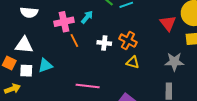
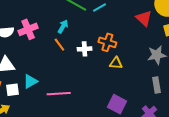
pink cross: (64, 22) -> (28, 29), moved
orange line: (74, 40) -> (59, 45), moved
pink line: (88, 86) -> (59, 94), moved

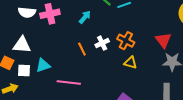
red triangle: (144, 18) -> (163, 40), moved
orange line: (59, 45) -> (82, 49), moved
white cross: (85, 49) -> (102, 43), turned -32

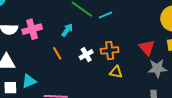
orange cross: (126, 41) -> (110, 50), turned -30
orange line: (82, 49) -> (57, 53), moved

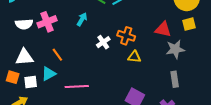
red triangle: (147, 47) -> (163, 29), turned -30
orange cross: (110, 50) -> (126, 36), turned 30
orange line: (57, 53) -> (57, 55), moved

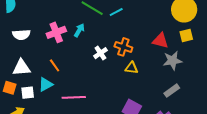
pink cross: (47, 22) -> (56, 32), moved
gray rectangle: (175, 79) -> (172, 91), turned 63

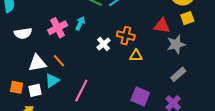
white triangle: (22, 68) -> (37, 63), moved
pink line: (74, 97) -> (81, 91), turned -55

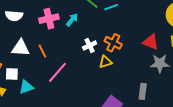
yellow triangle: (136, 56) -> (105, 62), moved, turned -32
gray rectangle: (178, 74) -> (143, 91), moved, turned -56
cyan triangle: (52, 81) -> (26, 87), moved
pink line: (81, 91) -> (58, 72), moved

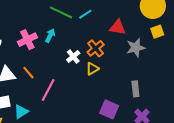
red triangle: (151, 42) -> (118, 27), moved
orange cross: (113, 43) -> (96, 48), turned 36
gray star: (160, 63) -> (136, 48), moved

